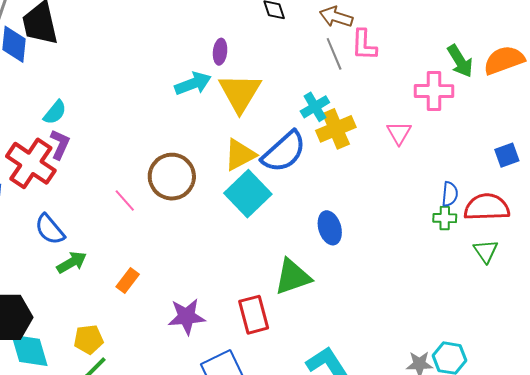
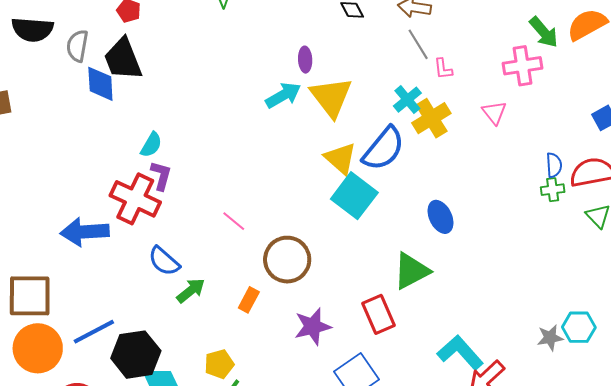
pink L-shape: (364, 45) -> (443, 69), moved, size x0.7
yellow triangle: (240, 155) -> (340, 158), turned -42
brown circle: (172, 177) -> (287, 260), moved

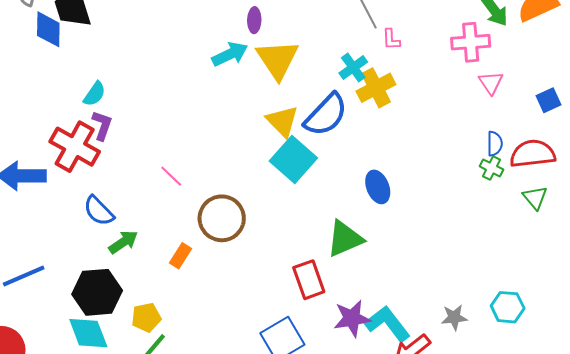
pink triangle: (494, 113) -> (491, 83), moved
green cross: (553, 190) -> (492, 168), turned 30
purple star: (313, 326) -> (352, 318), moved
gray star: (550, 338) -> (454, 317), moved
black hexagon: (136, 355) -> (97, 292), moved

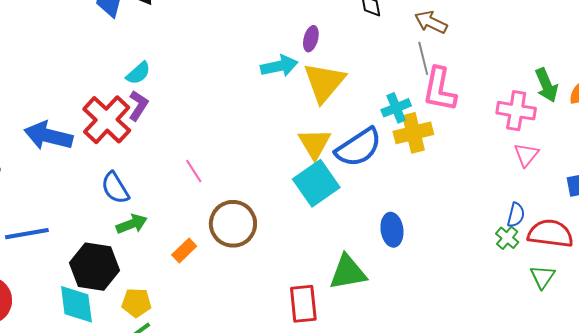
pink L-shape: (391, 39) -> (440, 89), size x2.0

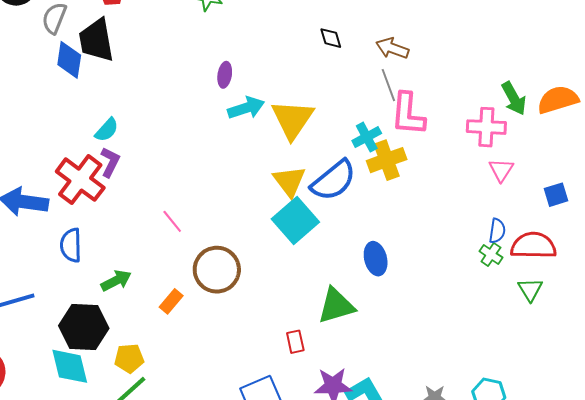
purple ellipse: (311, 39) -> (225, 75), moved
blue semicircle: (115, 188) -> (71, 245), moved, turned 36
red rectangle: (303, 304) -> (295, 342), size x0.6

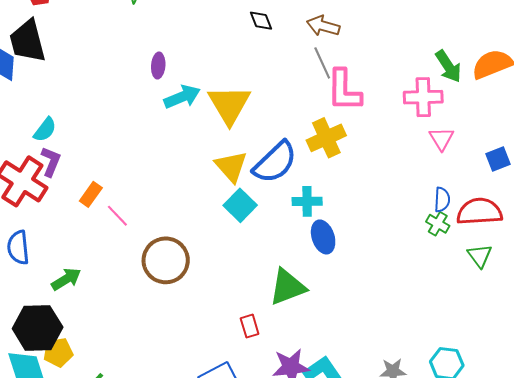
cyan cross: (367, 137) -> (307, 201), moved, turned 32
cyan square: (295, 221) -> (240, 205), size x0.7
orange rectangle: (171, 301) -> (91, 194), moved
yellow pentagon: (129, 358) -> (58, 352), moved

